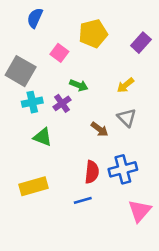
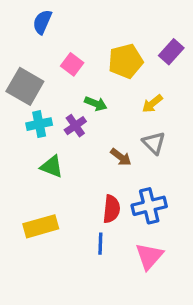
yellow pentagon: (93, 33) -> (126, 61), moved
blue line: (83, 200) -> (100, 244), turned -72
pink triangle: (140, 211) -> (149, 256), moved

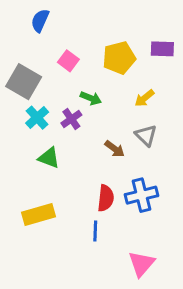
purple rectangle: (171, 52) -> (162, 49), turned 50
cyan cross: (39, 124) -> (37, 118), turned -30
pink triangle: (149, 256) -> (141, 264), moved

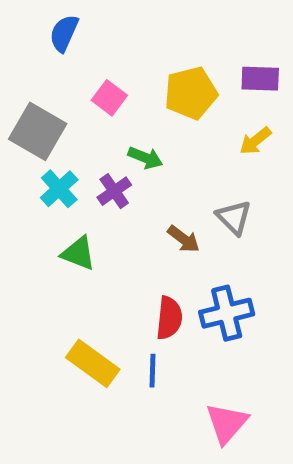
yellow arrow: (144, 98) -> (255, 141), moved
yellow rectangle: (39, 215) -> (93, 363), moved, turned 52

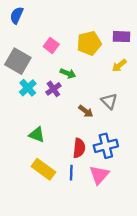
blue semicircle: (64, 33) -> (17, 15), moved
green triangle: (78, 253) -> (37, 135), moved
pink triangle: (227, 423) -> (99, 175), moved

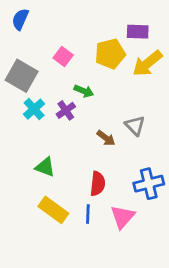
purple rectangle: (121, 37) -> (138, 32), moved
yellow arrow: (119, 66) -> (147, 63), moved, size x1.6
blue cross: (106, 146) -> (149, 184), moved

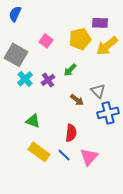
green arrow: (84, 91) -> (70, 70), moved, turned 112
blue cross: (149, 184) -> (108, 113), moved
blue line: (88, 214) -> (64, 155), turned -48

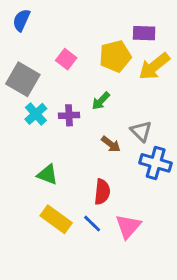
purple cross: (48, 80) -> (69, 115), turned 32
blue cross: (108, 113) -> (156, 163), turned 30

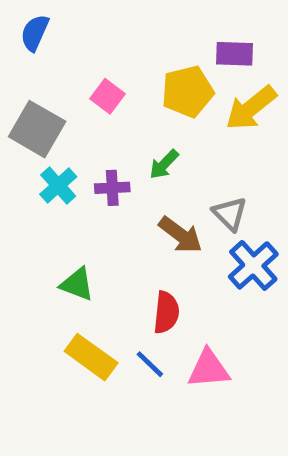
brown arrow: (111, 144) -> (180, 235), size x1.4
blue cross: (156, 163) -> (253, 265), turned 32
pink triangle: (128, 226) -> (209, 369), turned 44

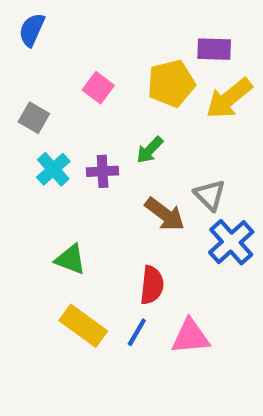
gray square: (37, 129) -> (34, 118), size x0.6
blue line: (150, 364) -> (137, 332), turned 76

